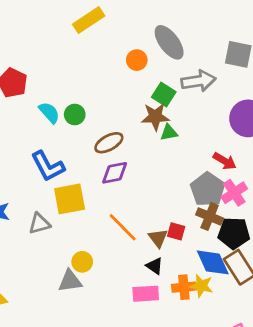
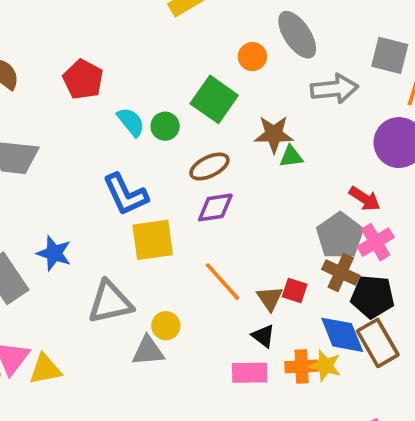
green square: (164, 94) -> (214, 99), moved, size x1.4
gray triangle: (39, 224) -> (110, 302), moved, size x1.5

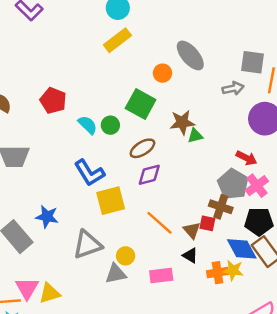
gray arrow: (334, 89) -> (233, 88), moved, size x0.7
brown cross: (341, 272) -> (221, 207), moved
pink rectangle: (250, 373) -> (161, 275), moved

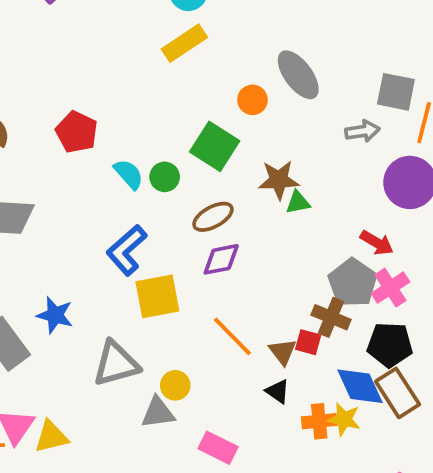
blue L-shape: (89, 173) -> (127, 250), turned 76
pink rectangle: (161, 275) -> (218, 448), moved, turned 30

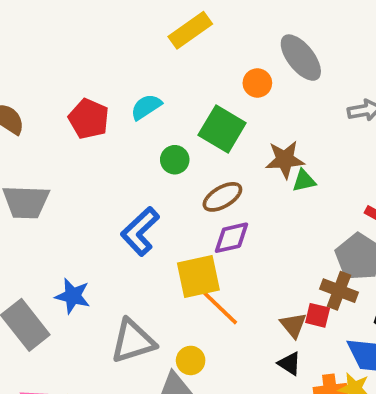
cyan semicircle: (129, 174) -> (146, 107), moved, turned -80
yellow square: (157, 296) -> (198, 276), moved
orange line: (232, 336) -> (219, 307), moved

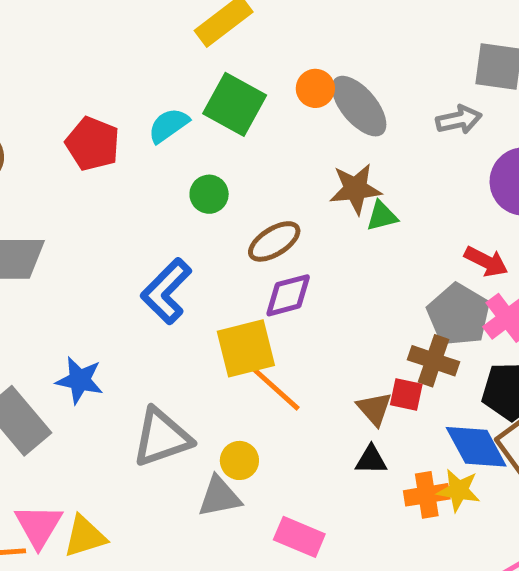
gray ellipse: (301, 58) -> (359, 106), moved
green square: (222, 129) -> (235, 104), moved
black triangle: (290, 363) -> (371, 460), turned -30

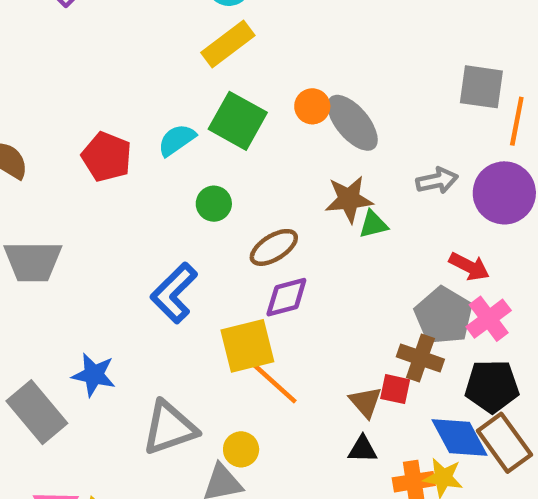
gray arrow: (459, 120) -> (437, 181), moved

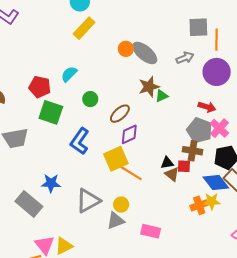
green square: (238, 121) -> (51, 112), moved
gray arrow: (437, 181) -> (185, 58), moved
black triangle: (363, 449) -> (167, 163), moved

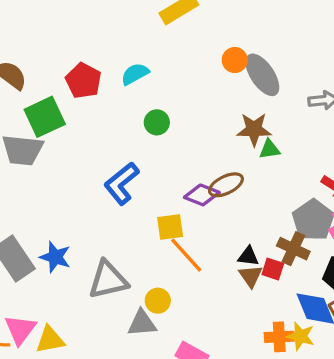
green square: (51, 112) -> (45, 117), moved, turned 30
brown ellipse: (120, 114) -> (226, 185), moved
purple diamond: (129, 134) -> (202, 195), turned 30
yellow square: (116, 159) -> (170, 227), size x0.7
blue star: (51, 183) -> (55, 257), moved

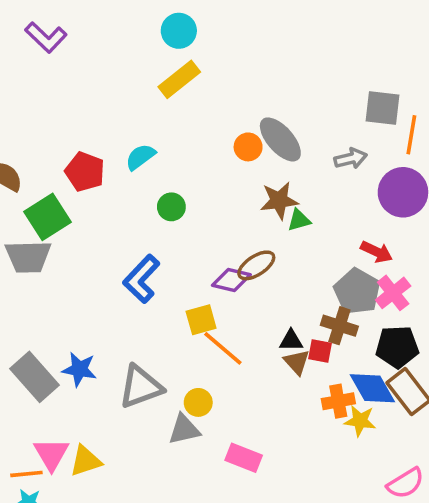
orange circle: (235, 60) -> (248, 147), moved
orange cross: (279, 337) -> (338, 401), moved

